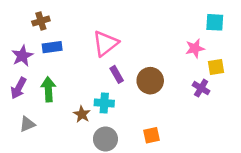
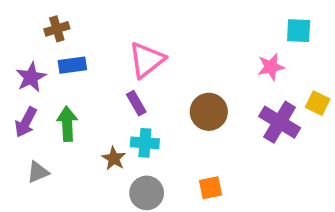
yellow square: (216, 67) -> (318, 103), moved, turned 35
purple rectangle: (117, 74) -> (136, 103), moved
purple cross: (201, 88) -> (280, 122), size x1.6

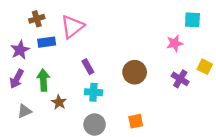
pink triangle: (147, 60) -> (72, 27), moved
purple cross: (280, 122) -> (180, 79), size x0.7
brown star: (114, 158) -> (59, 102), moved

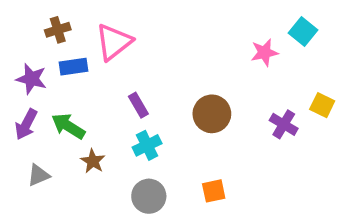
cyan square: (192, 20) -> (303, 32), turned 36
pink star: (175, 43) -> (264, 53), moved
purple star: (20, 50) -> (31, 79), turned -30
green arrow: (43, 80) -> (68, 126), turned -55
cyan cross: (93, 92) -> (147, 145), turned -30

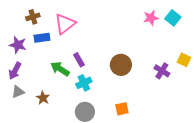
pink star: (264, 53) -> (151, 18), moved
green arrow: (68, 126) -> (60, 69), moved
brown star: (93, 161) -> (43, 98), moved
gray triangle: (38, 175) -> (18, 92), moved

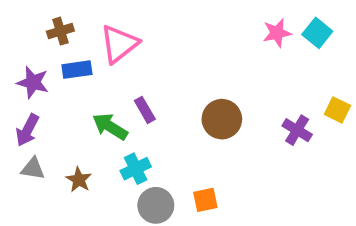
cyan cross: (84, 83) -> (136, 169), moved
gray triangle: (18, 92) -> (33, 169), turned 32
orange square: (122, 109) -> (205, 200), moved

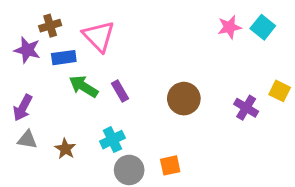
pink triangle: (119, 44) -> (99, 36), turned -36
purple star: (33, 82) -> (27, 50), moved
green arrow: (110, 126) -> (84, 86), moved

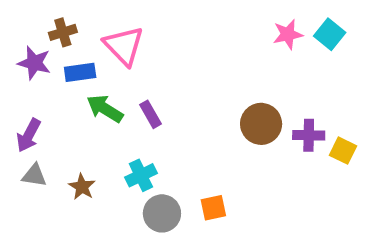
yellow square: (280, 91) -> (343, 151), moved
brown circle: (184, 99) -> (261, 124), moved
purple cross: (246, 108) -> (309, 135), turned -30

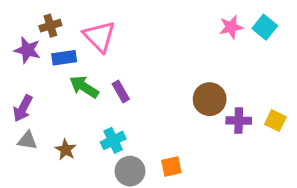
purple cross: (309, 135) -> (239, 121), moved

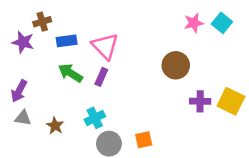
pink triangle: (99, 36) -> (105, 46), moved
blue rectangle: (64, 58) -> (67, 41), moved
purple rectangle: (121, 91) -> (101, 77), turned 54
brown circle: (210, 99) -> (176, 65), moved
yellow square: (275, 121) -> (231, 101), size x1.5

